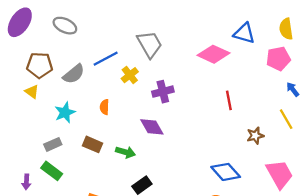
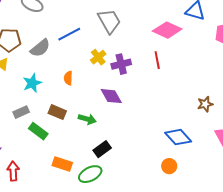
yellow cross: (130, 75) -> (98, 57), moved
red line: (229, 100) -> (157, 60), moved
green rectangle: (52, 171) -> (38, 131), moved

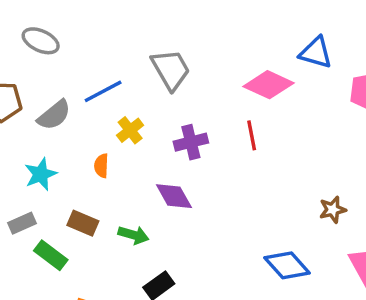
yellow cross: (98, 57) -> (130, 130), moved

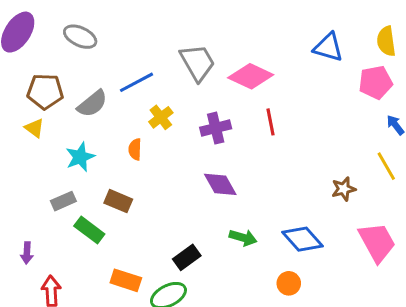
pink diamond: (269, 85) -> (251, 76), moved
purple diamond: (174, 196) -> (220, 184), moved
green arrow: (133, 235) -> (243, 238), moved

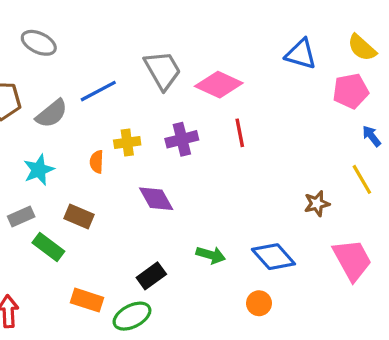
yellow semicircle: (386, 41) -> (362, 48), turned -40
yellow cross: (161, 117) -> (127, 142), moved, turned 30
purple diamond: (220, 184) -> (156, 199), moved

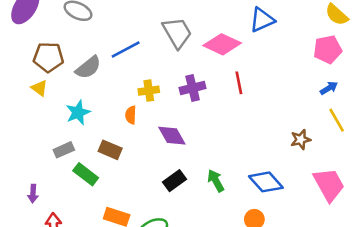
blue triangle: (301, 54) -> (262, 20), moved, turned -40
blue arrow: (372, 136) -> (329, 88), moved, turned 96
orange semicircle: (97, 162) -> (131, 115), moved
green arrow: (211, 255) -> (216, 181), turned -135
black rectangle: (151, 276) -> (175, 181), moved

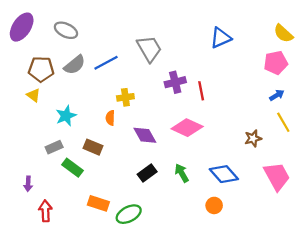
pink diamond: (222, 44) -> (187, 128), moved
gray semicircle: (88, 67) -> (75, 65), moved
purple cross: (193, 88) -> (175, 82), moved

